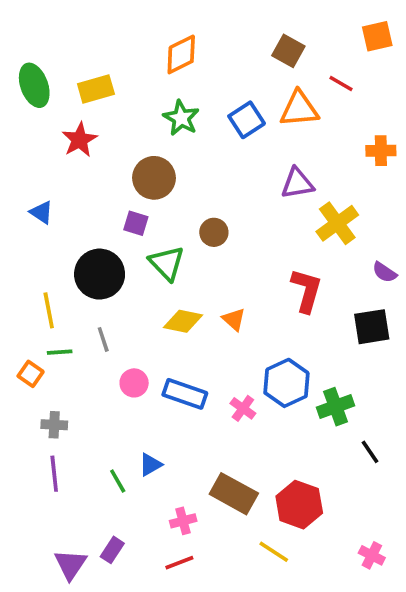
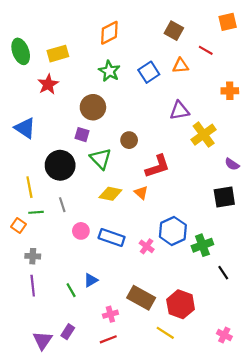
orange triangle: (299, 109) -> (181, 66), size x0.7
blue triangle: (41, 212) -> (25, 128), size x1.5
red L-shape: (306, 290) -> (158, 166), moved, turned 56

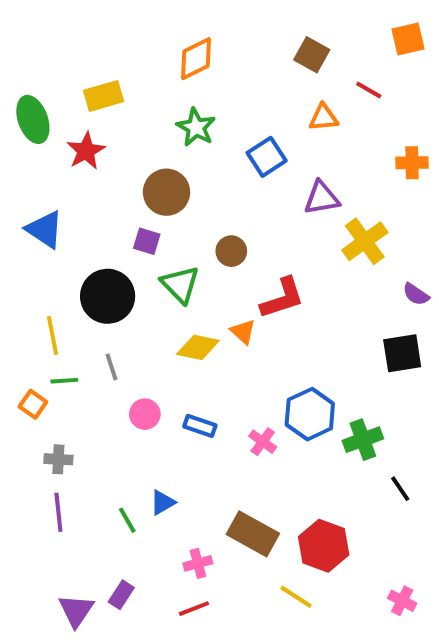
green ellipse: (21, 51) -> (33, 119), moved
blue square: (149, 72) -> (267, 157), moved
orange triangle: (141, 193) -> (243, 332), moved
blue rectangle: (112, 238) -> (200, 426), size x0.7

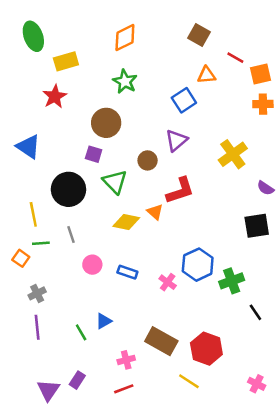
orange square: (408, 39) -> (260, 74), moved
green ellipse: (33, 119) -> (33, 36), moved
blue square: (267, 157) -> (184, 100), moved
purple triangle: (322, 198) -> (176, 140), moved, turned -30
gray cross: (58, 459) -> (37, 293), turned -30

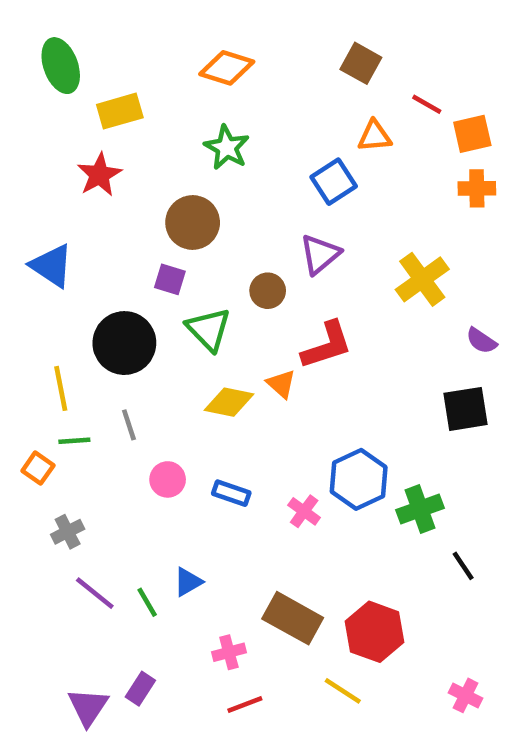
orange diamond: (125, 38) -> (227, 68), turned 44
purple line: (37, 327) -> (95, 593), moved, turned -45
red line: (124, 389) -> (245, 705), moved

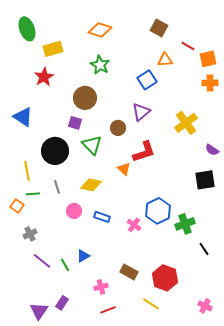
yellow diamond: (229, 402) -> (91, 185), moved
brown rectangle: (293, 618) -> (129, 272), size x0.7

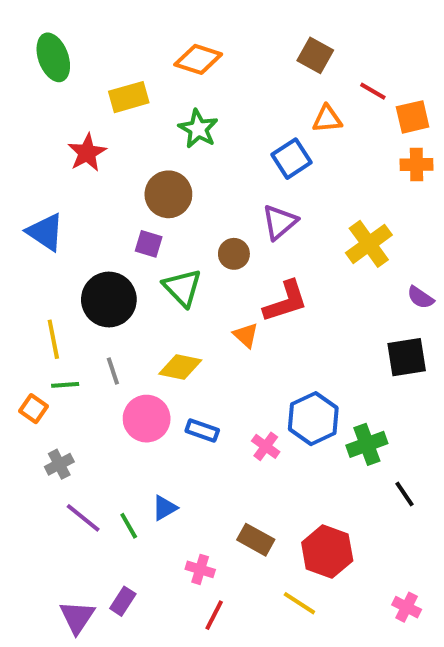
yellow rectangle: (53, 49) -> (129, 97), moved
pink circle: (74, 211) -> (147, 419), size x1.5
pink cross: (101, 287) -> (200, 569), turned 32
red line: (108, 310) -> (214, 615), turned -42

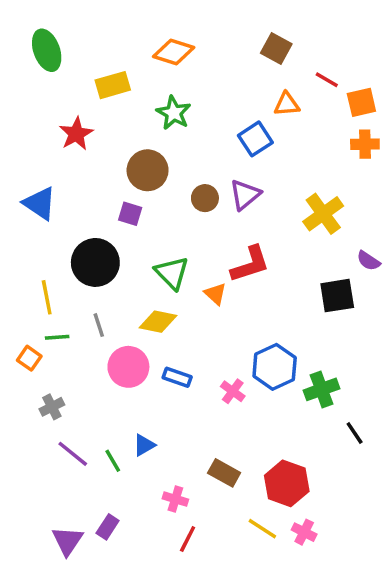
brown circle: (234, 254) -> (205, 198), moved
green triangle: (182, 288) -> (172, 273), moved
black square: (407, 357) -> (337, 296), moved
pink cross: (407, 607) -> (304, 532), moved

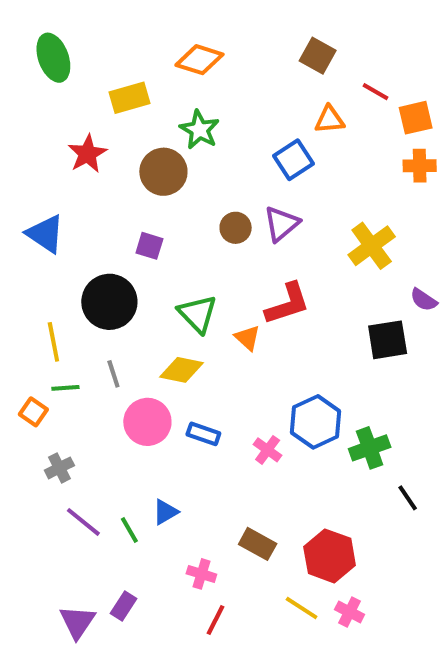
brown circle: (148, 170) -> (163, 172), moved

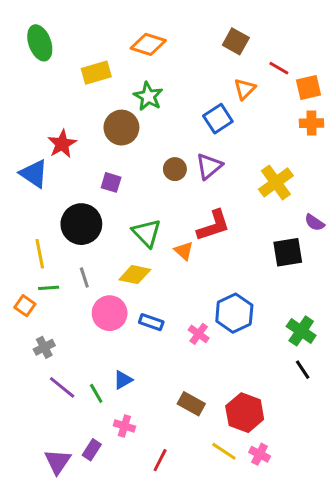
orange triangle: (330, 120) -> (245, 89), turned -40
red star: (87, 154) -> (62, 144), moved
green cross: (370, 448) -> (301, 331), moved, turned -36
pink cross: (201, 574) -> (124, 426), moved

